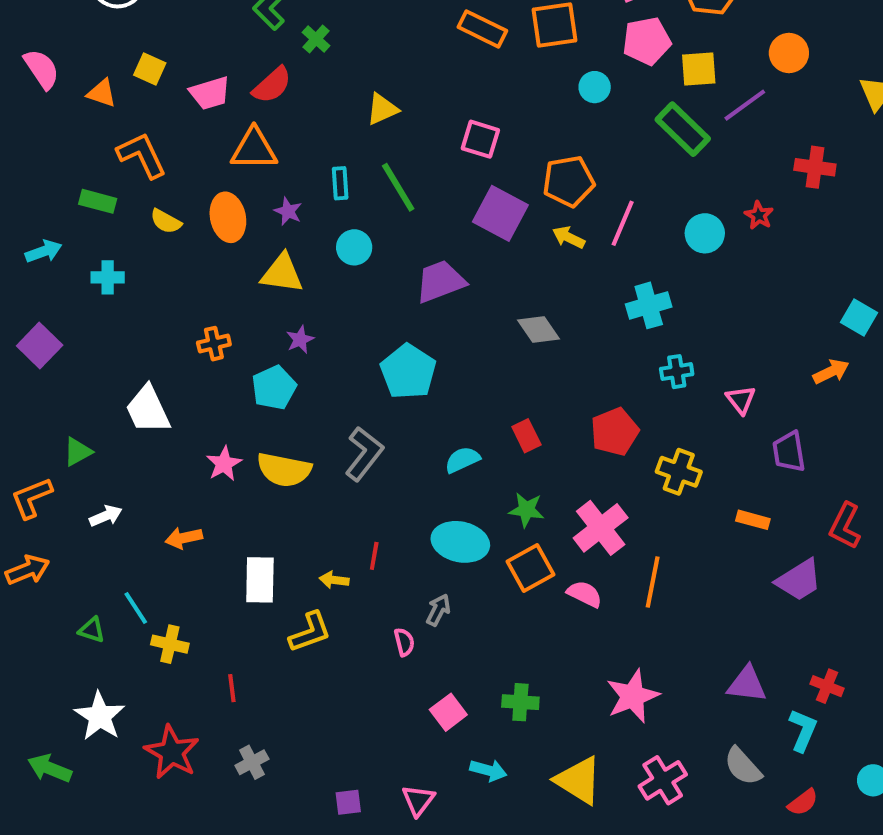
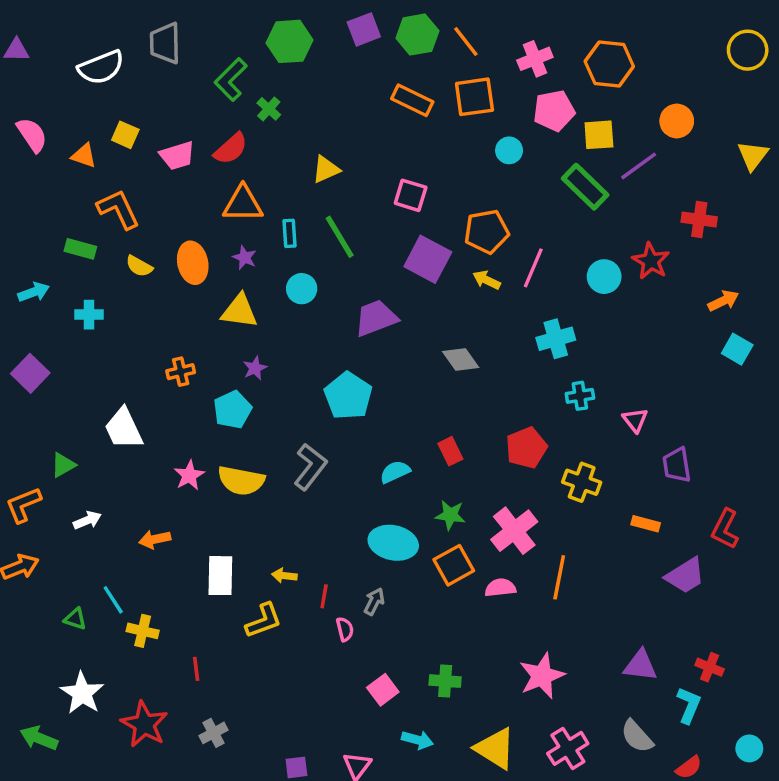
orange triangle: (254, 149) -> (243, 204), moved
red star: (759, 215) -> (651, 261), size x1.5
orange arrow: (831, 372) -> (723, 301), moved
red line: (374, 556) -> (324, 596), moved
pink semicircle: (585, 594) -> (500, 588), turned -32

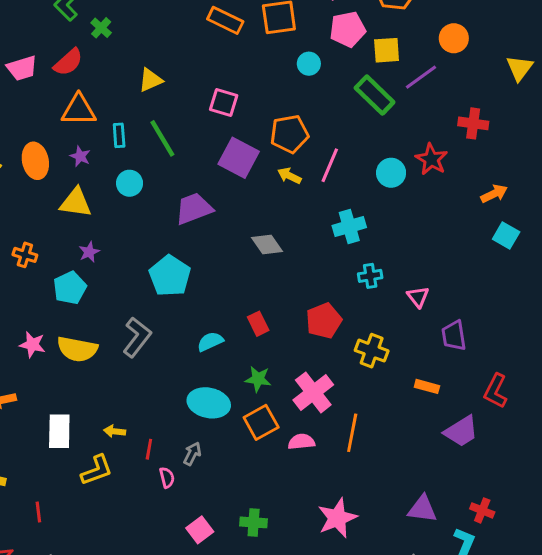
orange cross: (181, 372) -> (25, 255), turned 30
pink star: (189, 475) -> (32, 345), turned -30

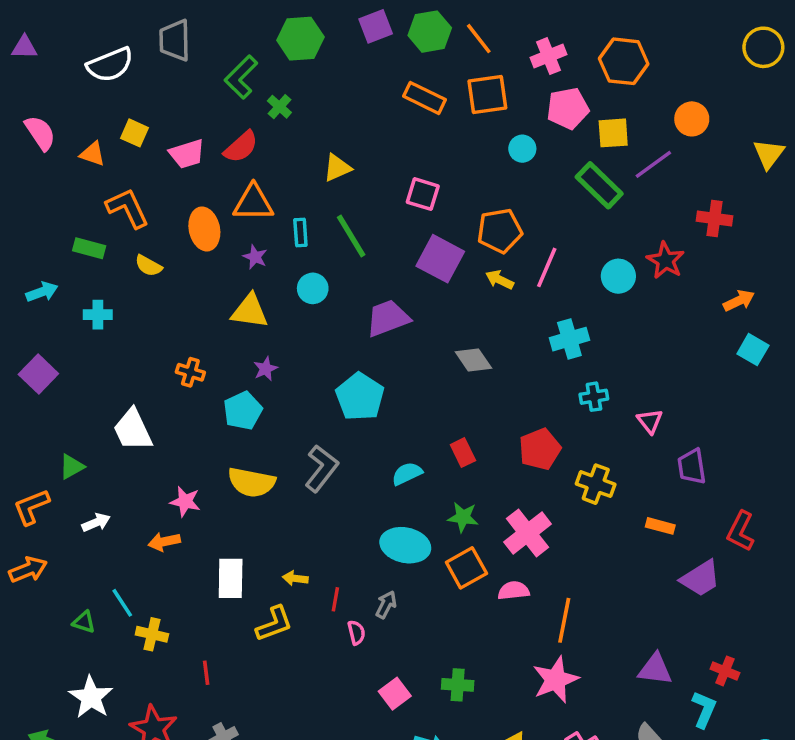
orange ellipse: (35, 161) -> (204, 229), moved
pink star: (32, 345) -> (185, 502), moved
orange line: (352, 433) -> (564, 620), moved

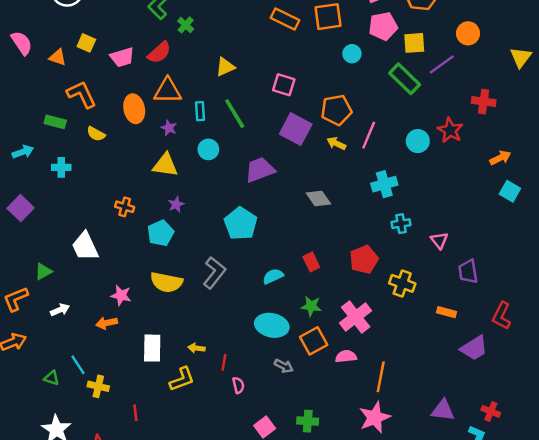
gray arrow: (386, 605) -> (284, 366), moved, turned 90

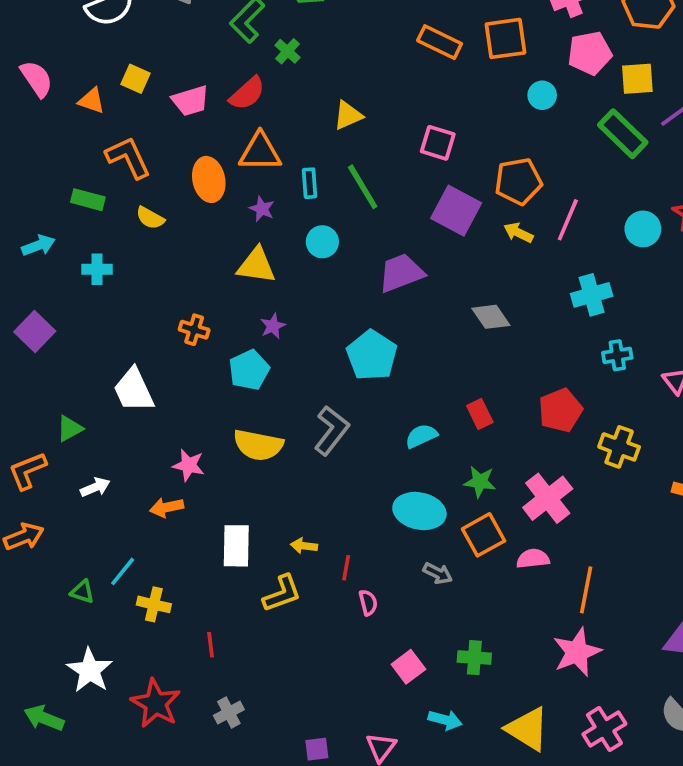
cyan line: (78, 365) -> (123, 571), turned 72

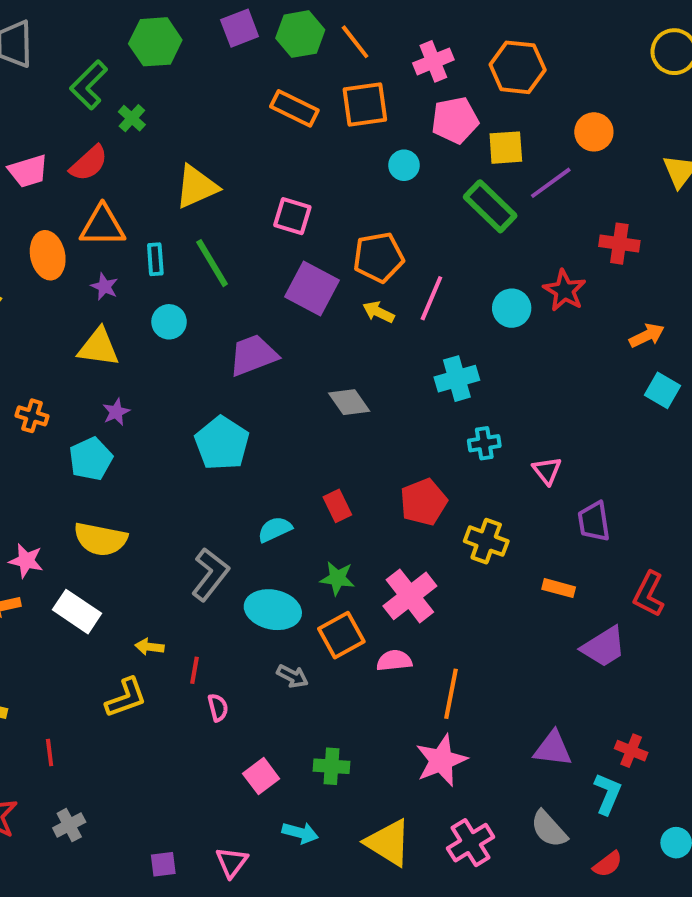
yellow triangle: (348, 115) -> (196, 187), size x1.4
gray L-shape: (331, 430) -> (210, 574), moved
white rectangle: (236, 546) -> (77, 612), moved, turned -57

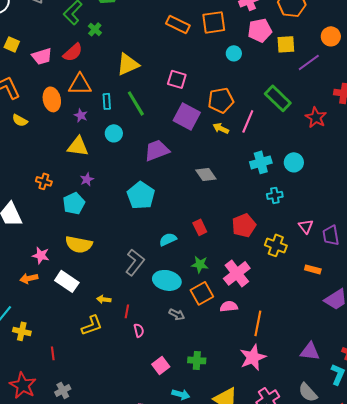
green rectangle: (490, 206) -> (278, 98), moved
cyan circle: (512, 308) -> (294, 162), moved
pink triangle: (547, 471) -> (306, 226), moved

